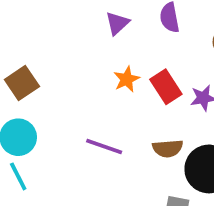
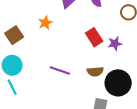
orange star: (127, 79) -> (45, 23), moved

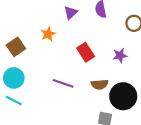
red rectangle: (94, 37) -> (86, 52), moved
cyan line: (12, 87) -> (14, 101), turned -35

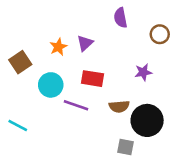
purple triangle: (71, 13) -> (85, 43), moved
red rectangle: (86, 52) -> (93, 79), moved, turned -48
cyan circle: (14, 78) -> (51, 85), moved

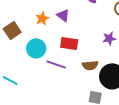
purple triangle: (85, 43) -> (63, 15), turned -40

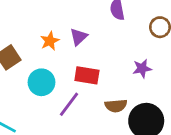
purple triangle: (63, 15) -> (79, 37), turned 40
purple line: (56, 64) -> (69, 104), turned -72

